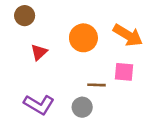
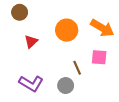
brown line: (97, 85) -> (77, 68), turned 64

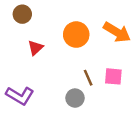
pink square: (99, 57) -> (113, 76), moved
purple L-shape: (31, 83) -> (20, 96), moved

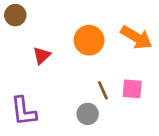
brown circle: (22, 14) -> (15, 15), moved
purple L-shape: (20, 96) -> (24, 111), turned 52

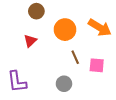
brown circle: (15, 15) -> (36, 11), moved
brown line: (103, 90) -> (75, 57), moved

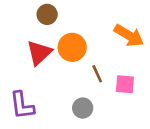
orange circle: (65, 30) -> (72, 47), moved
red triangle: (30, 41) -> (39, 53), size x1.5

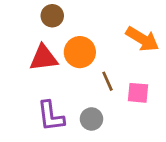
red triangle: (39, 53) -> (44, 58), turned 36
purple L-shape: (22, 105) -> (51, 116), moved

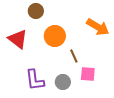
red triangle: (44, 58) -> (18, 39), moved, turned 45
pink square: (138, 93) -> (88, 74), moved

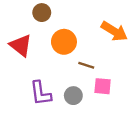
brown line: (74, 56) -> (86, 65), turned -48

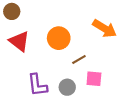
brown circle: (42, 13) -> (12, 11), moved
brown line: (86, 65) -> (79, 59), turned -48

